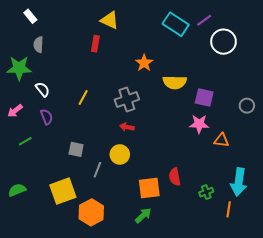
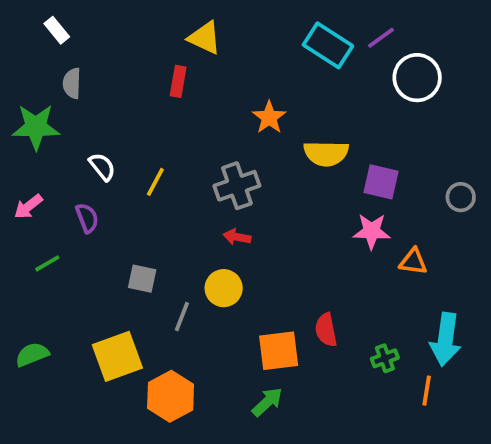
white semicircle: (42, 89) -> (102, 167), moved

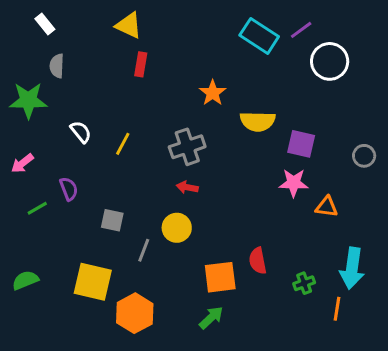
yellow triangle: (205, 38) -> (129, 25), moved
purple semicircle: (87, 218) -> (69, 189), moved
yellow square: (117, 356) -> (93, 282), turned 33

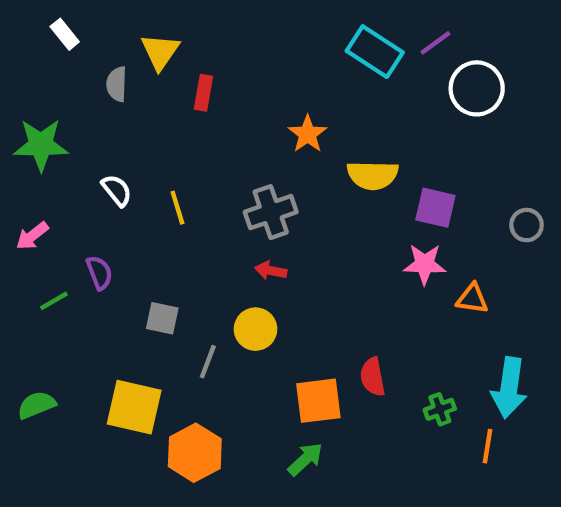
yellow triangle: (129, 25) -> (160, 52), moved, turned 40
gray semicircle: (57, 66) -> (117, 84), moved
yellow line: (123, 144) -> (177, 208), turned -45

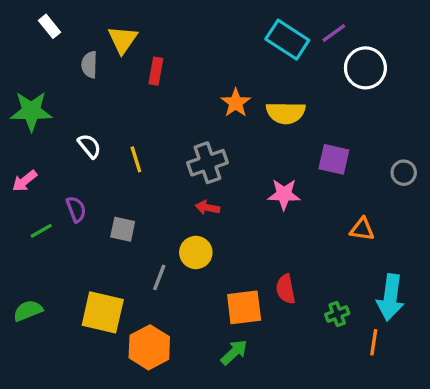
yellow semicircle: (373, 175) -> (286, 113), moved
pink star: (425, 264) -> (284, 194), moved
gray square: (162, 318) -> (123, 229), moved

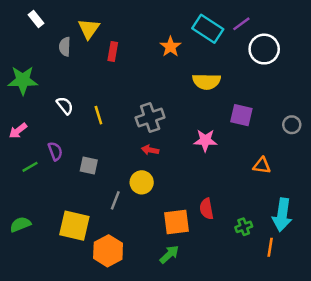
orange star: (236, 103) -> (170, 47), moved

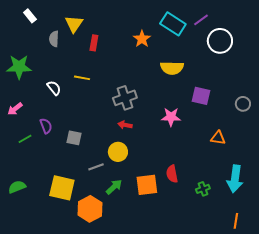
yellow line: (98, 115) -> (82, 78), moved, turned -63
gray line: (115, 200) -> (96, 167), turned 49
orange line: (270, 247) -> (236, 221), moved
green arrow: (169, 254) -> (114, 187), moved

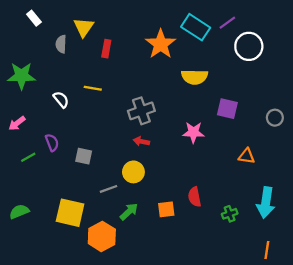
orange star: (142, 39) -> (161, 44), size x1.5
orange square: (147, 185) -> (166, 209), size x0.7

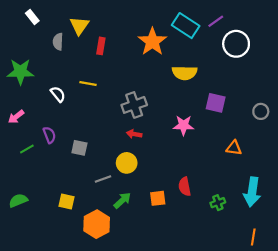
yellow square: (70, 213) -> (67, 202), size x0.6

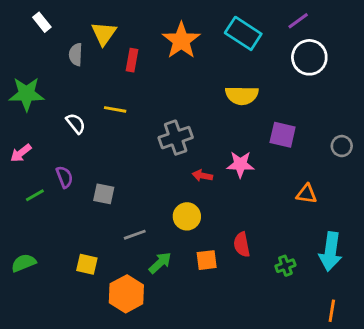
purple line: (216, 21) -> (298, 21), moved
orange star: (152, 42) -> (181, 40), moved
red arrow: (134, 134) -> (202, 176), moved
yellow circle: (127, 163) -> (187, 216), moved

